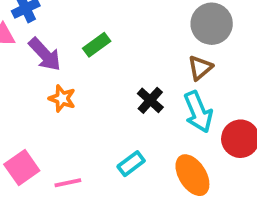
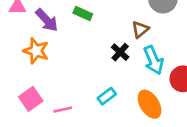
green rectangle: (97, 45) -> (83, 13), turned 60
brown triangle: (200, 68) -> (140, 29), moved
orange star: (62, 98) -> (36, 51), moved, size x1.4

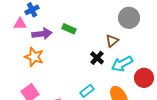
purple arrow: (47, 20) -> (42, 34), turned -54
cyan arrow: (154, 60) -> (122, 64), turned 85

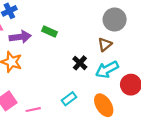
brown triangle: (112, 41) -> (105, 44), moved

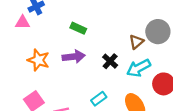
gray circle: (115, 20) -> (158, 32), moved
purple arrow: (20, 37) -> (74, 57), moved

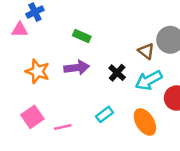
brown triangle: (136, 42) -> (146, 51), turned -42

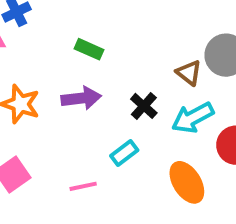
cyan rectangle: (104, 114) -> (124, 153), moved
pink line: (63, 127) -> (83, 186), moved

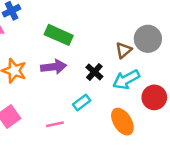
green rectangle: (89, 49) -> (59, 35), size x1.5
brown triangle: (189, 73) -> (124, 50), turned 42

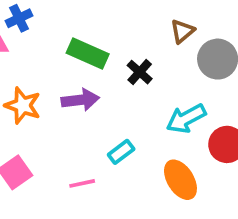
brown triangle: (124, 50) -> (182, 31), moved
black cross: (94, 72) -> (140, 72), moved

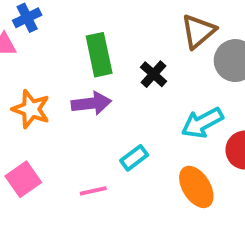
brown triangle: (182, 31) -> (198, 31), size x1.4
green rectangle: (88, 53) -> (99, 55), turned 54

